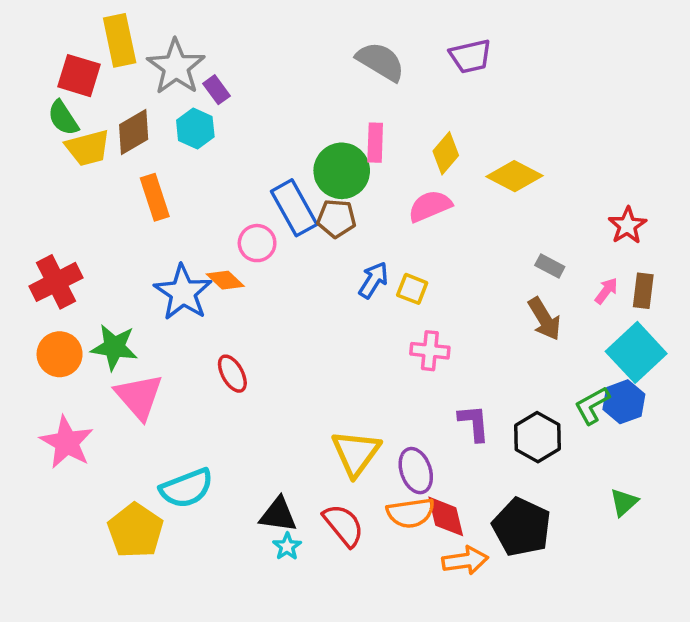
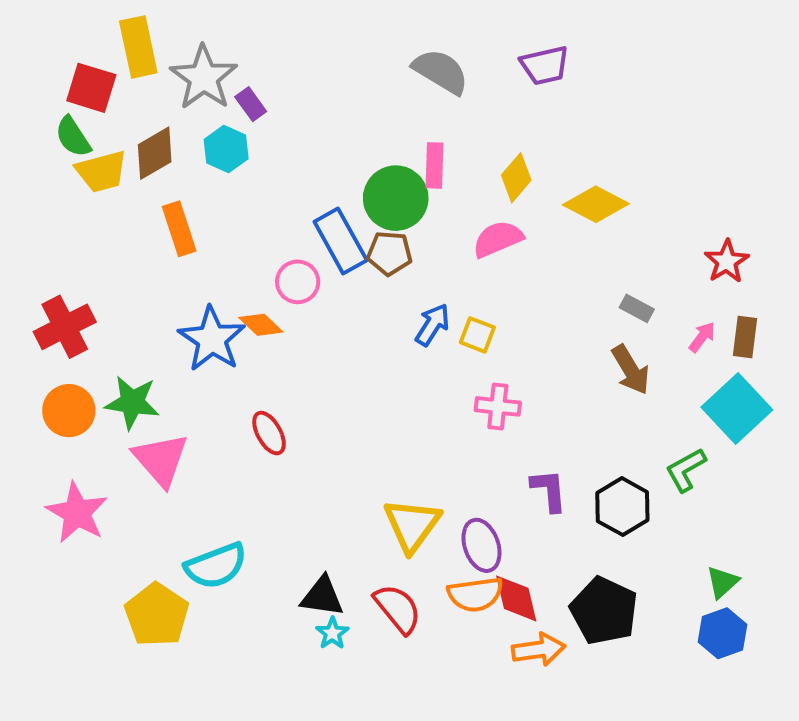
blue hexagon: (624, 402) -> (723, 633), moved

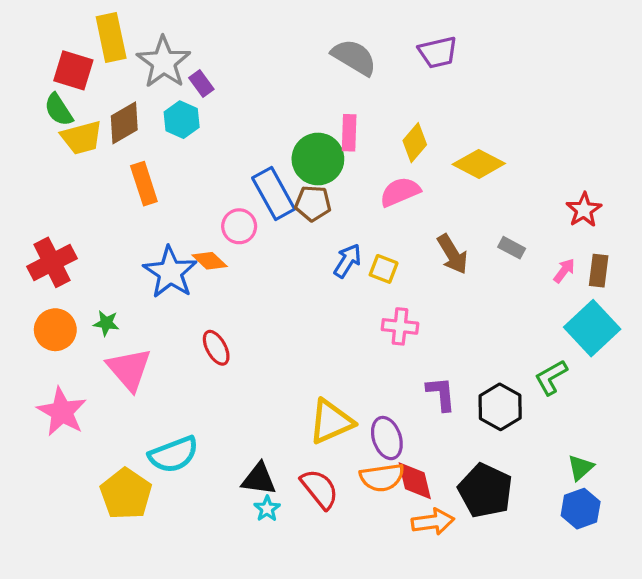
brown arrow: (631, 370) -> (453, 254), moved
green star: (132, 402) -> (106, 323), size x0.6
yellow triangle: (412, 525) -> (331, 422), turned 30

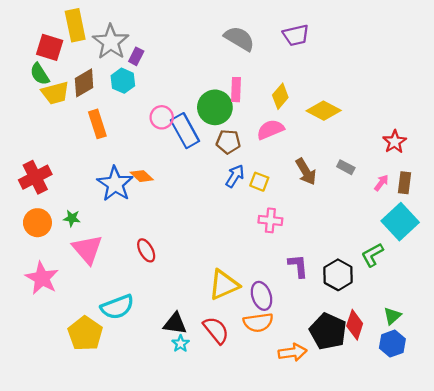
purple rectangle: (201, 83) -> (136, 56), turned 63
brown pentagon: (313, 203) -> (228, 142), moved
pink circle: (239, 226) -> (162, 117), moved
red ellipse: (216, 348) -> (146, 250), moved
red diamond: (415, 481) -> (355, 325), moved, turned 32

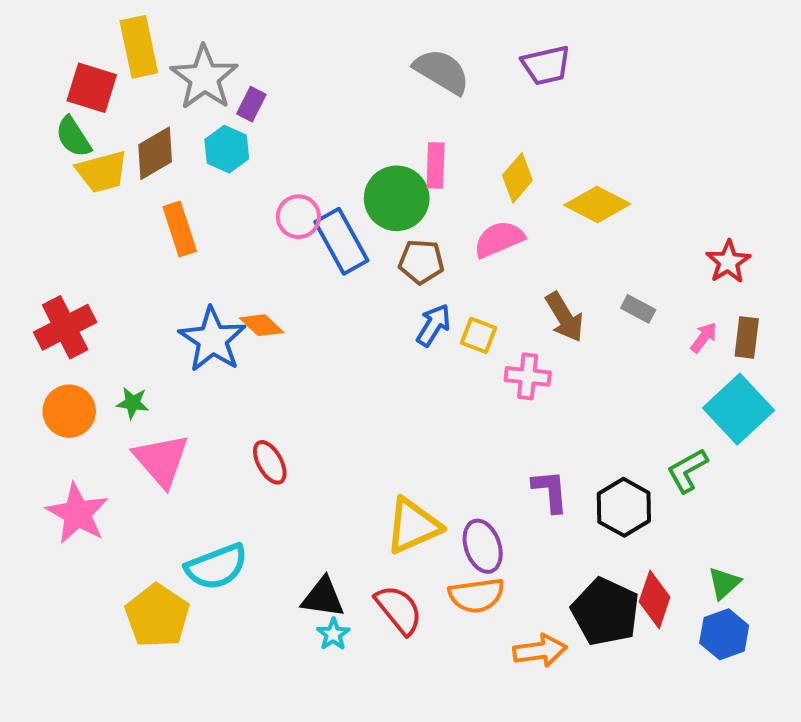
pink cross: (270, 220) -> (528, 376), moved

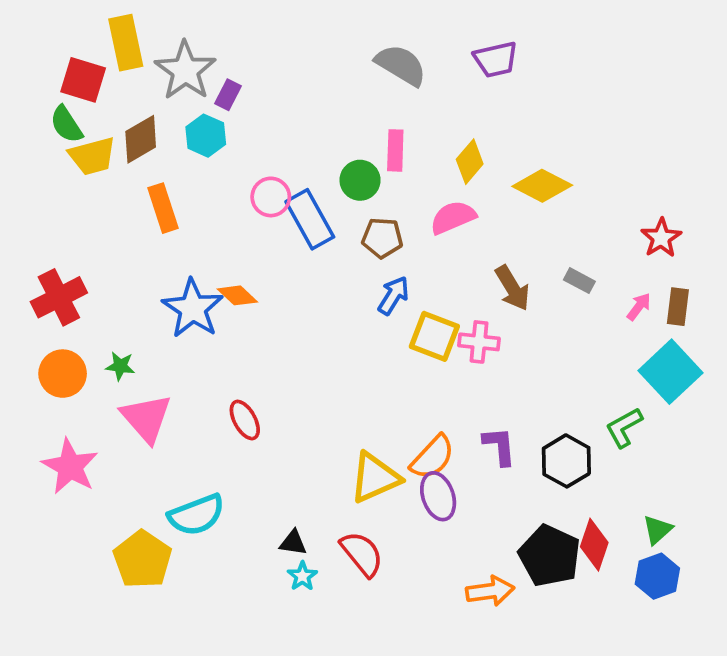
green circle: (397, 198) -> (360, 180), size x0.7
yellow square: (479, 335) -> (434, 336), moved, size x1.5
orange semicircle: (476, 595) -> (433, 457), moved, turned -39
black triangle: (323, 597) -> (293, 543), size x0.7

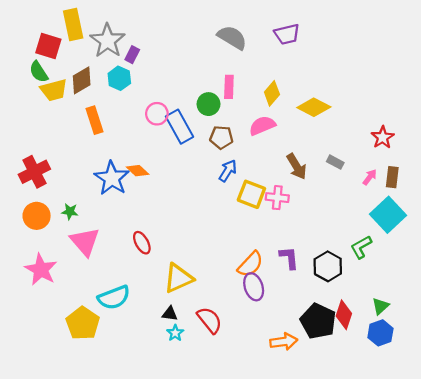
yellow triangle: (375, 478) -> (178, 278), moved

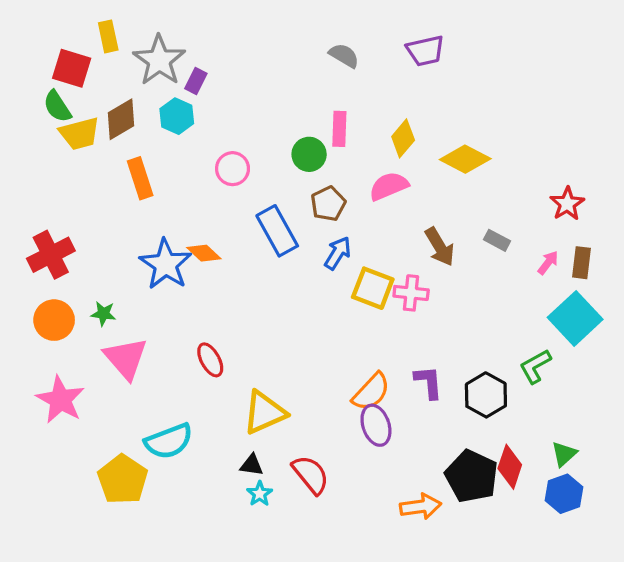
yellow rectangle: (73, 25) -> (108, 36), size x0.7
gray semicircle: (232, 37) -> (344, 56), size x0.7
blue rectangle: (179, 127) -> (277, 231), moved
brown pentagon: (221, 137) -> (328, 204), turned -30

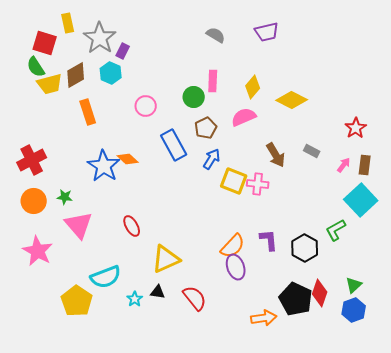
cyan star: (260, 494) -> (135, 299), moved

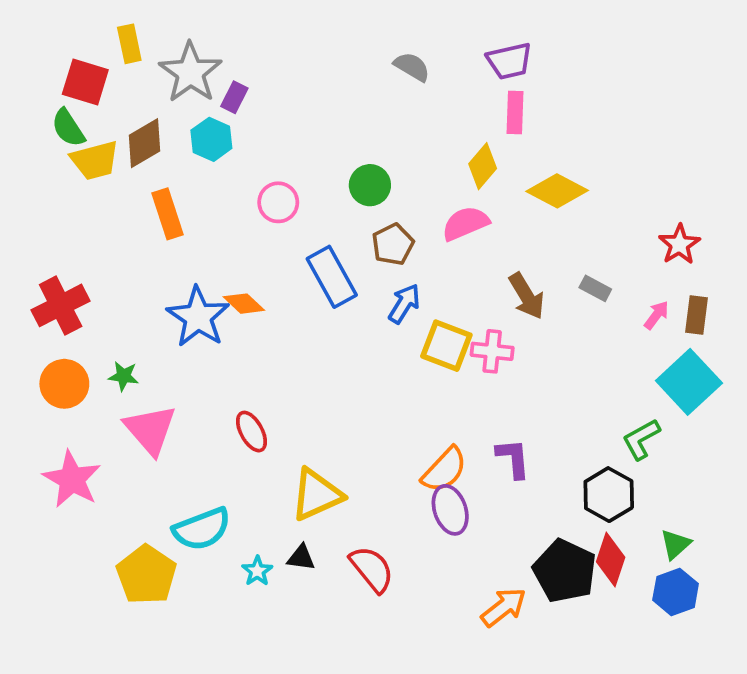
pink rectangle: (213, 81) -> (515, 113), moved
black hexagon: (305, 248) -> (609, 495), moved
orange arrow: (264, 318) -> (504, 607), turned -30

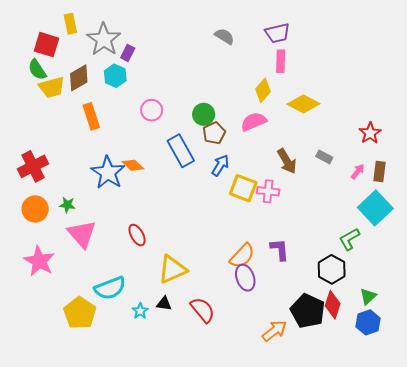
green circle: (370, 185) -> (204, 114), moved

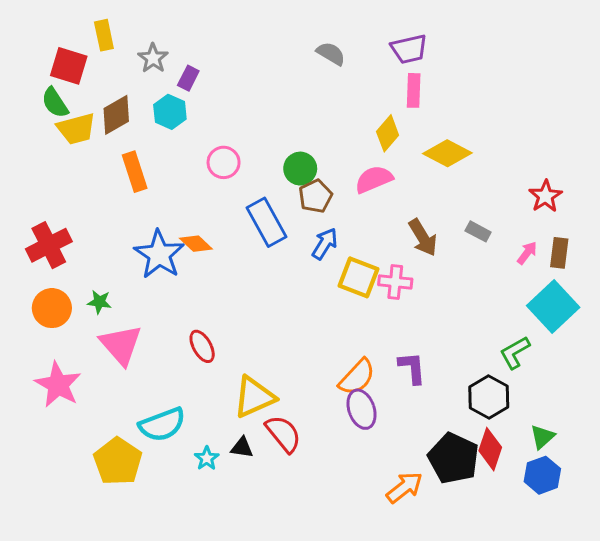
gray star: (104, 39) -> (153, 58), size x0.6
red semicircle: (203, 310) -> (283, 434), moved

